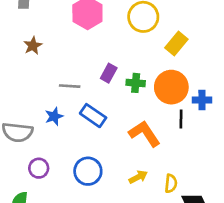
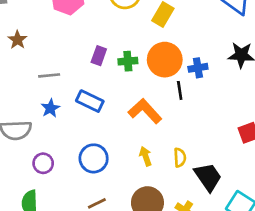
gray line: (70, 86) -> (49, 75), moved
yellow arrow: (138, 177) -> (146, 156), turned -72

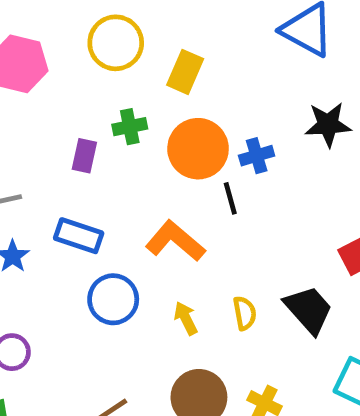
green cross: (128, 61) -> (130, 127), moved
blue circle: (94, 158) -> (113, 299), moved
black trapezoid: (208, 177) -> (309, 310), moved

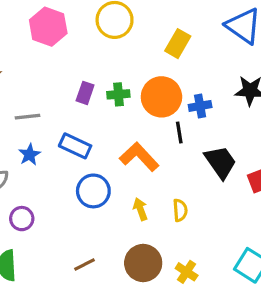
yellow rectangle: (185, 72) -> (178, 44), moved
green cross: (130, 127) -> (118, 94), moved
black trapezoid: (309, 310) -> (220, 162), moved

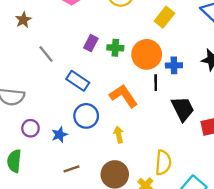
gray line: (28, 117) -> (46, 54), turned 48
blue star: (29, 155) -> (59, 135), moved
yellow semicircle: (180, 210) -> (163, 163), moved, size x1.5

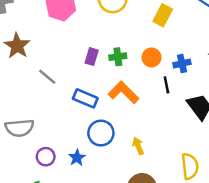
brown star: (23, 20) -> (17, 46), size x1.5
orange circle: (147, 54) -> (152, 57), size x0.6
orange L-shape: (124, 96) -> (123, 92), moved

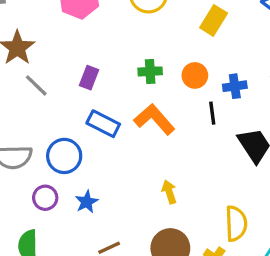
purple rectangle: (92, 57) -> (89, 78), moved
gray line: (47, 77) -> (36, 85), moved
blue circle: (101, 133) -> (64, 156), moved

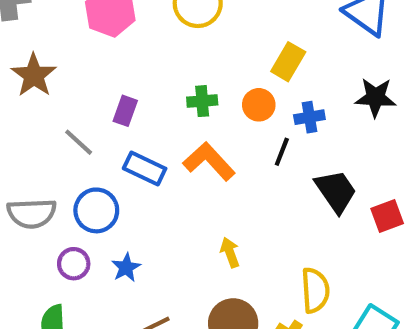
yellow rectangle: (214, 20) -> (288, 62), moved
gray line: (36, 85) -> (79, 142), moved
black line: (212, 113) -> (282, 152), turned 30

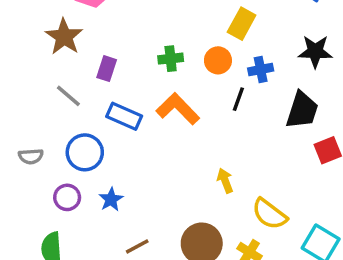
brown star: (34, 75) -> (64, 37), moved
black trapezoid: (336, 191) -> (302, 110), moved, turned 54
gray semicircle: (32, 213) -> (31, 156), size x0.6
yellow arrow: (230, 252) -> (225, 181), moved
yellow semicircle: (315, 290) -> (269, 214), turned 132

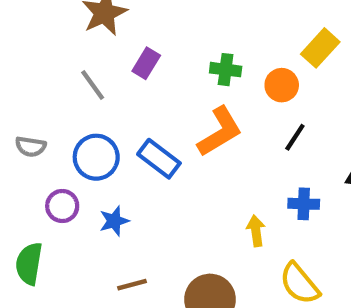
blue cross: (261, 69) -> (304, 204), moved
orange L-shape: (178, 109) -> (220, 132), turned 90
blue rectangle: (124, 116) -> (159, 159), moved

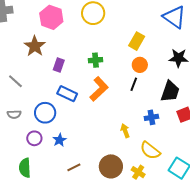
gray line: (93, 85) -> (15, 81), moved
orange circle: (282, 85) -> (140, 65), moved
blue rectangle: (159, 159) -> (67, 94), moved
blue cross: (304, 204) -> (151, 117), moved

